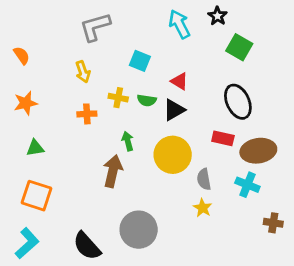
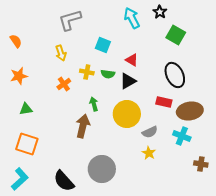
orange cross: (87, 114) -> (64, 84), turned -32
gray semicircle: (204, 179) -> (150, 132), turned -105

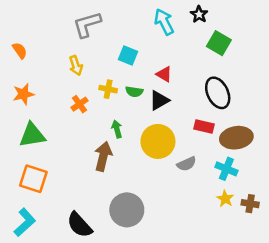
green triangle: (26, 109) -> (32, 135), size x1.6
yellow star: (149, 153) -> (225, 199), moved

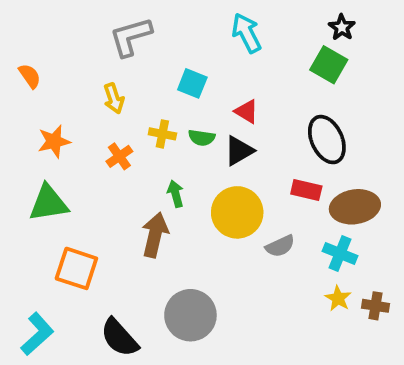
black star: (199, 14) -> (342, 27), moved
orange star: (23, 94) -> (54, 141), moved
orange square: (33, 179) -> (76, 268), moved

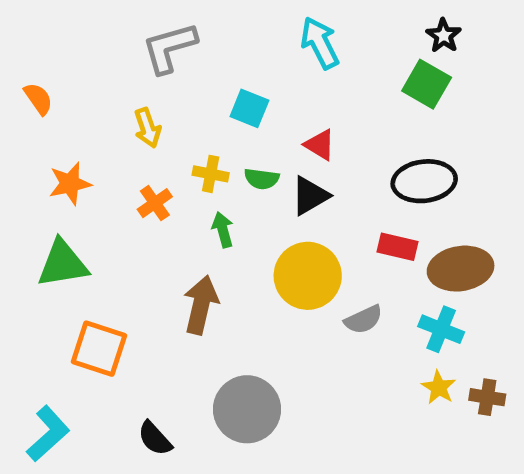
black ellipse: (327, 140) -> (424, 181), turned -72
green arrow: (175, 194) -> (223, 230), moved
black semicircle: (119, 338) -> (155, 438), size x0.7

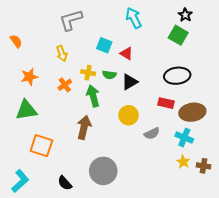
red triangle: (320, 145) -> (127, 53), moved
green arrow: (223, 230) -> (93, 96), size x1.5
yellow circle: (308, 276) -> (129, 115), size x0.7

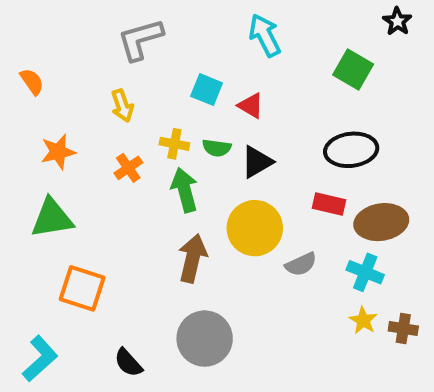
black star: (185, 15) -> (397, 21), moved
yellow circle: (129, 115) -> (255, 228), size x1.4
brown arrow: (84, 127) -> (193, 258), moved

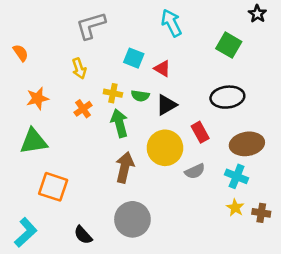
red rectangle: (329, 204) -> (200, 132), moved, turned 48

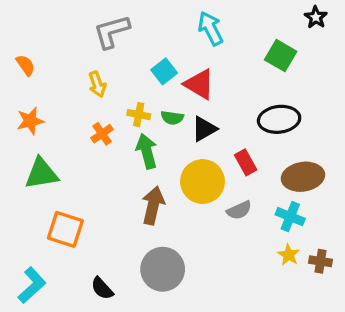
cyan square: (134, 58) -> (164, 71), turned 30
red triangle: (162, 68) -> (199, 84), size x1.5
orange star: (38, 98) -> (30, 121), moved

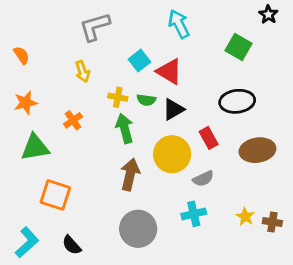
orange cross: (102, 134) -> (73, 120), moved
cyan cross: (290, 217) -> (194, 214), moved, turned -35
black semicircle: (102, 288) -> (72, 245), moved

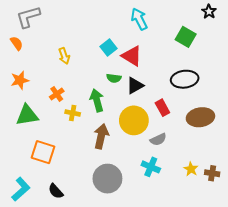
gray L-shape: (95, 27) -> (28, 17), moved
yellow cross: (118, 97) -> (73, 113), moved
cyan cross: (194, 214) -> (151, 167), turned 36

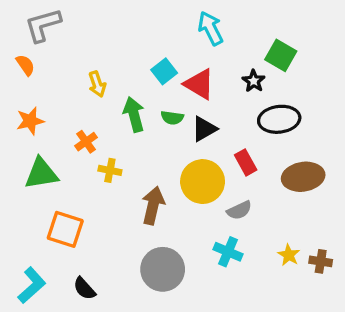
black star: (209, 12) -> (254, 81), moved
green arrow: (97, 100) -> (134, 114), moved

